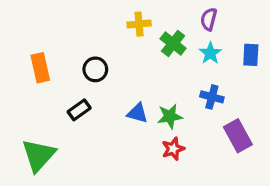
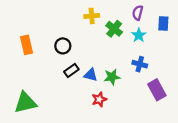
blue rectangle: (251, 55) -> (163, 23), moved
black rectangle: (79, 110) -> (71, 71), moved
red star: (173, 149) -> (99, 99), moved
green triangle: (39, 155) -> (25, 103), turned 35

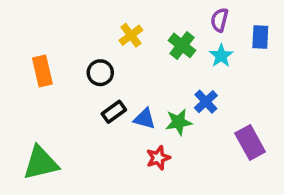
yellow cross: (92, 16) -> (131, 35), moved, turned -32
blue cross: (140, 64) -> (206, 102), moved, turned 32

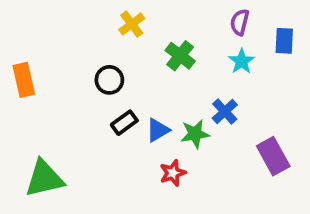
yellow cross: (131, 35) -> (132, 24), moved
green cross: (182, 45) -> (180, 56), moved
orange rectangle: (42, 71) -> (24, 80), moved
blue triangle: (145, 119) -> (158, 130), turned -45

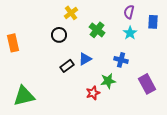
black circle: (109, 80) -> (59, 35), moved
blue cross: (225, 112) -> (121, 60), turned -32
blue triangle: (158, 130) -> (85, 59), moved
green star: (195, 134) -> (108, 81), moved

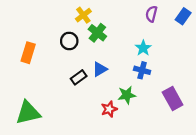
blue rectangle: (153, 22) -> (183, 16), moved, turned 32
green cross: (97, 30) -> (97, 33), moved
cyan star: (130, 33) -> (143, 48), moved
orange rectangle: (13, 43) -> (28, 53), moved, turned 30

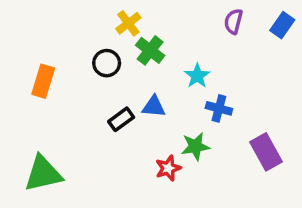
cyan star: (143, 48) -> (197, 76), moved
blue triangle: (100, 69) -> (154, 107), turned 35

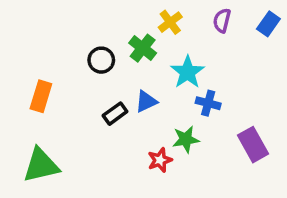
yellow cross: (128, 23) -> (170, 22), moved
cyan star: (197, 76) -> (187, 72), size x1.4
orange rectangle: (43, 81) -> (41, 96), moved
blue triangle: (154, 107) -> (146, 101), turned -30

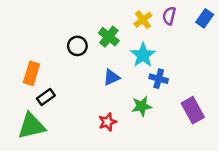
yellow cross: (170, 22) -> (143, 20), moved
black rectangle: (115, 114) -> (46, 97), moved
red star: (160, 160) -> (108, 122), moved

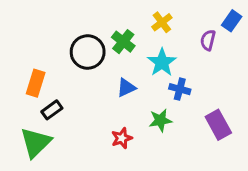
purple semicircle: (169, 16) -> (208, 40), moved
black circle: (77, 46) -> (88, 52), size x1.5
green triangle: (31, 126) -> (36, 143), turned -32

